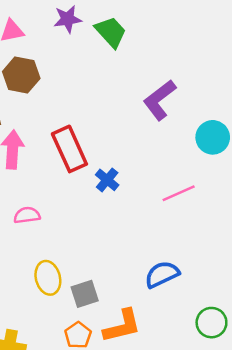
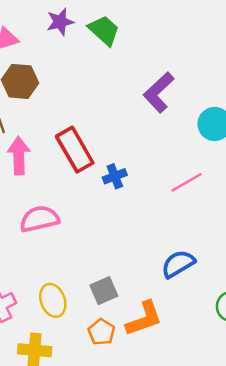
blue cross: (107, 180) -> (115, 176), turned 35
pink semicircle: (27, 215) -> (39, 219), size x1.5
yellow ellipse: (48, 278) -> (53, 300), moved

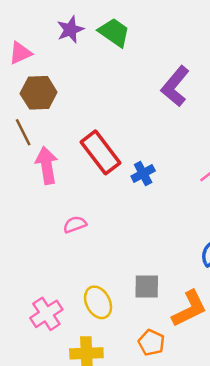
pink semicircle: (39, 219) -> (75, 224), size x0.6
gray square: (104, 291) -> (147, 286), turned 32
orange pentagon: (101, 332) -> (151, 343), moved

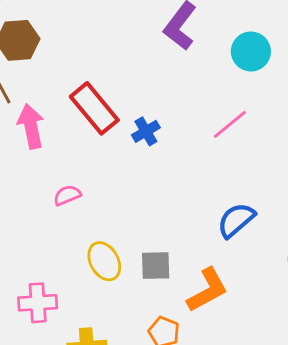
yellow ellipse: (98, 302) -> (104, 261), moved
pink cross: (46, 314) -> (38, 303), turned 32

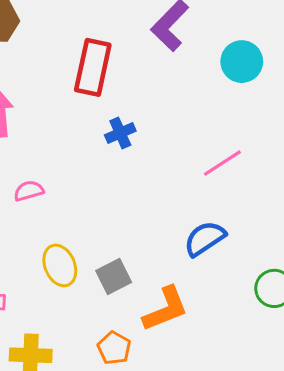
red rectangle: (94, 108) -> (93, 67), moved, turned 45
pink line: (230, 124) -> (222, 163), moved
gray square: (156, 266) -> (114, 277), turned -32

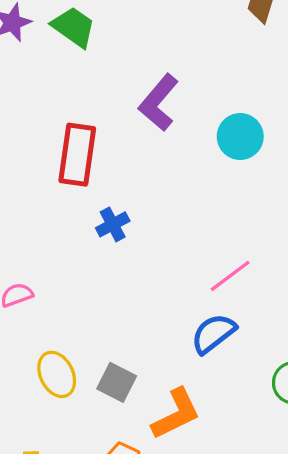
pink line: (222, 163) -> (230, 276), moved
gray square: (114, 277) -> (117, 382), turned -32

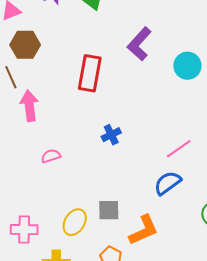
blue cross: (113, 224) -> (111, 135), moved
yellow ellipse: (57, 374) -> (75, 222), moved, turned 56
gray square: (117, 382) -> (109, 210), turned -30

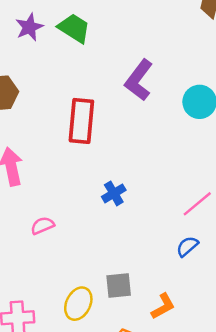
blue semicircle: (168, 183) -> (187, 246), size x0.7
orange L-shape: (144, 230) -> (163, 306), size x0.7

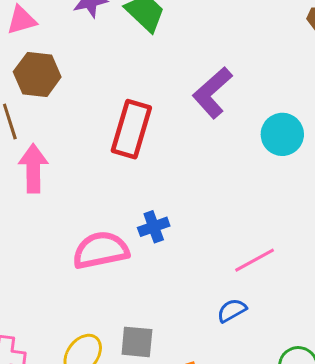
pink semicircle: (43, 226) -> (101, 250), moved, size x1.8

